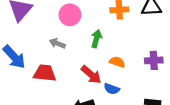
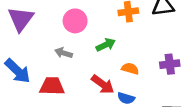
green arrow: (96, 39) -> (106, 45), turned 54

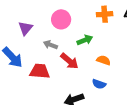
purple triangle: (21, 19) -> (25, 28), moved, size x0.7
red arrow: (103, 84) -> (69, 61), moved

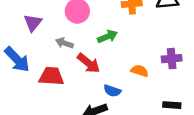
orange semicircle: (104, 60) -> (140, 71), moved
blue semicircle: (99, 84) -> (112, 91), moved

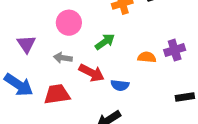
orange semicircle: (140, 71) -> (147, 57), moved
blue semicircle: (112, 91) -> (120, 85), moved

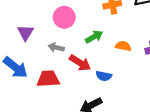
orange semicircle: (147, 57) -> (123, 46), moved

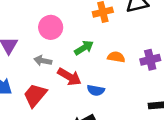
red trapezoid: (48, 79) -> (35, 95), turned -45

